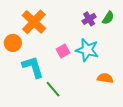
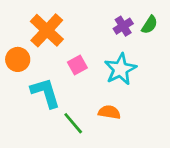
cyan star: (87, 50) -> (120, 69), turned 30
pink square: (63, 51) -> (77, 65), moved
orange semicircle: (105, 78) -> (109, 112), moved

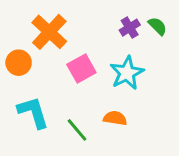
green semicircle: (150, 25) -> (157, 26), turned -78
pink square: (77, 65) -> (81, 68), size x1.4
cyan L-shape: (45, 93) -> (33, 112), moved

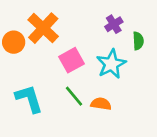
green semicircle: (157, 26) -> (138, 41), moved, turned 42
orange circle: (19, 63) -> (14, 42), moved
green line: (77, 130) -> (74, 96), moved

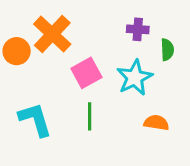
purple cross: (114, 24) -> (138, 29), turned 36
green line: (74, 96) -> (90, 116), turned 40
orange semicircle: (101, 104) -> (156, 123), moved

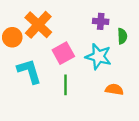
cyan star: (135, 78) -> (98, 57), turned -30
cyan L-shape: (35, 120) -> (29, 71), moved

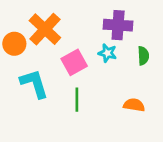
purple cross: (101, 21) -> (118, 25), size x1.5
green semicircle: (122, 36) -> (143, 56), moved
cyan star: (98, 57) -> (107, 53), moved, size x0.6

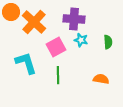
purple cross: (118, 25) -> (74, 19), moved
orange circle: (14, 44) -> (11, 12), moved

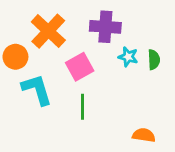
orange circle: (11, 12) -> (15, 57), moved
cyan star: (81, 40) -> (128, 57), moved
orange semicircle: (101, 79) -> (144, 135), moved

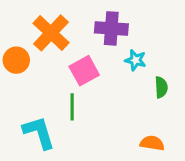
green semicircle: (154, 60) -> (161, 87), moved
cyan L-shape: (37, 90) -> (39, 133), moved
green line: (83, 107) -> (72, 107), moved

